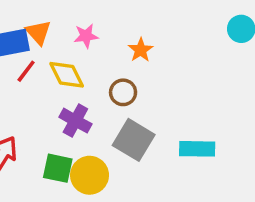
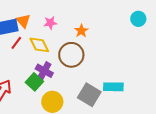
brown circle: (123, 92) -> (71, 55), size x1.6
gray square: (134, 140) -> (89, 95), moved
green square: (58, 168) -> (34, 82), moved, turned 30

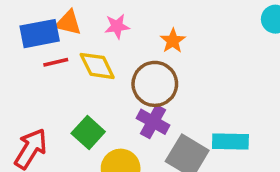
orange triangle: (23, 21) -> (68, 23), turned -35
red line: (16, 43) -> (56, 62), turned 40
purple cross: (44, 71) -> (153, 122), moved

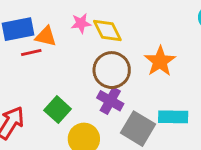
orange triangle: (68, 23) -> (46, 36), moved
orange star: (173, 41) -> (160, 61), moved, size x1.5
yellow diamond: (97, 66) -> (107, 31), moved

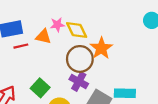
orange triangle: (46, 36) -> (43, 36), moved
orange star: (160, 61) -> (101, 48), moved

